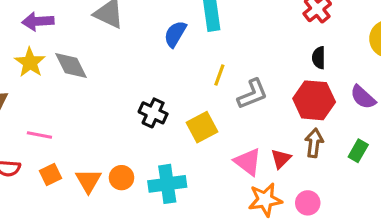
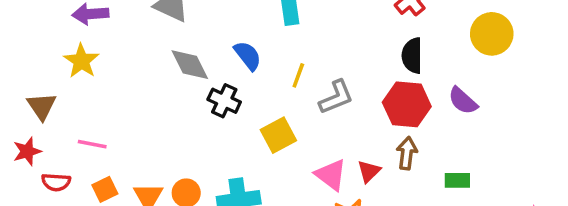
blue semicircle: (175, 34) -> (248, 56), moved, turned 112
black semicircle: (319, 58) -> (412, 56), size x1.4
gray diamond: (71, 66) -> (190, 65), moved
black cross: (153, 113) -> (224, 101), moved
green rectangle: (358, 151) -> (457, 180), moved, turned 60

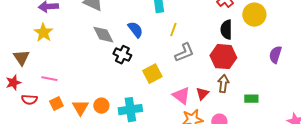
yellow circle: (492, 34) -> (254, 15), moved
yellow line: (298, 75) -> (173, 30), moved
purple semicircle: (463, 101) -> (275, 55), moved, turned 66

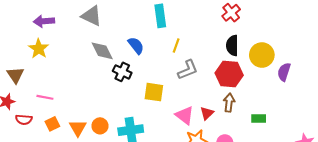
yellow circle: (254, 15) -> (262, 55), moved
yellow square: (152, 74) -> (154, 92), turned 36

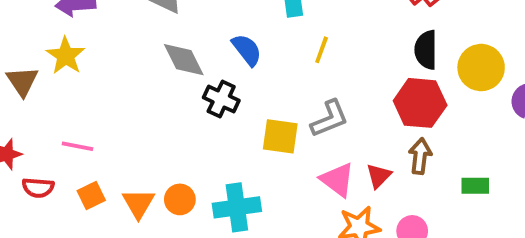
gray L-shape: (188, 70) -> (329, 119), moved
brown triangle: (15, 75) -> (22, 81), moved

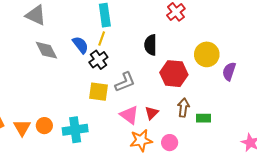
yellow line: (322, 50) -> (102, 39), moved
black semicircle: (426, 50) -> (150, 45), moved
black cross: (221, 99) -> (98, 60), moved, turned 30
brown arrow: (420, 156) -> (183, 108), moved

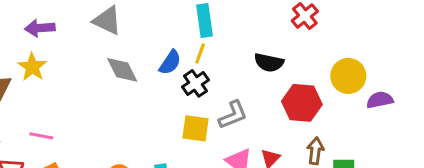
blue semicircle: (80, 45) -> (170, 62), turned 72
black semicircle: (150, 45) -> (269, 62), turned -78
purple semicircle: (229, 71) -> (380, 100), turned 60

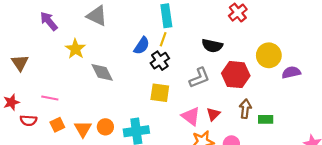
purple arrow: (40, 28) -> (49, 21), turned 54
yellow star: (32, 67) -> (75, 49), moved
gray diamond: (122, 70) -> (102, 72), moved
gray L-shape: (233, 115) -> (199, 78), moved

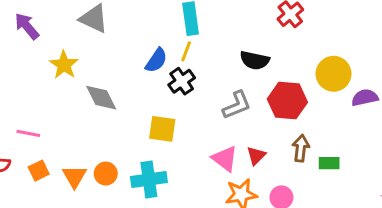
yellow square: (160, 93) -> (162, 129), moved

